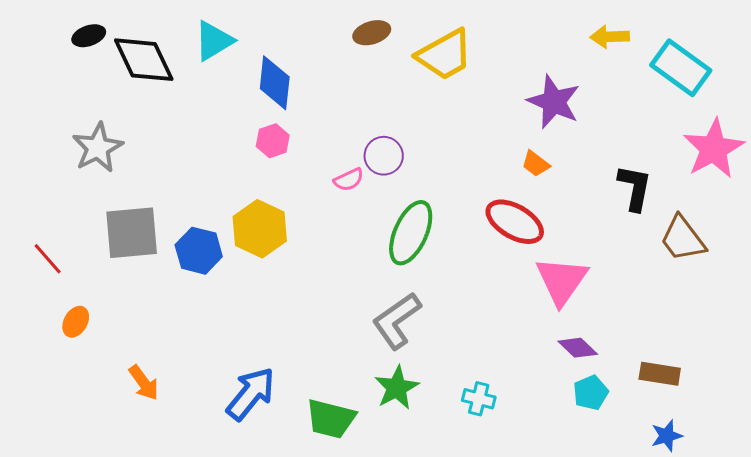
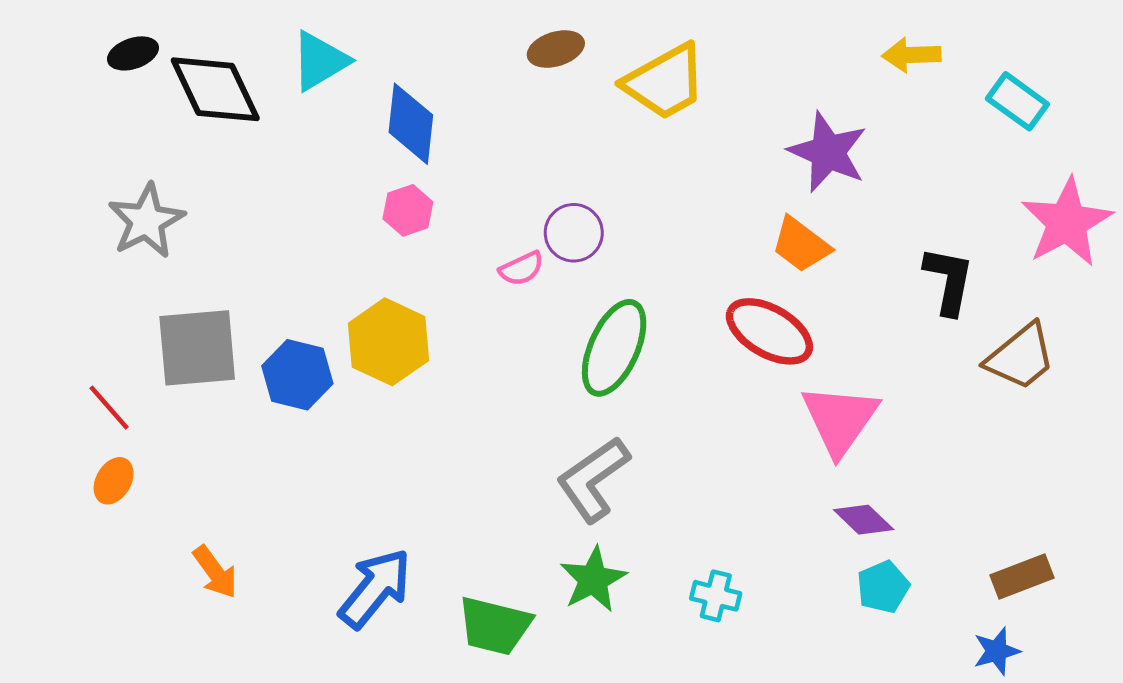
cyan rectangle: (681, 68) -> (1017, 101), size x0.7
orange trapezoid: (536, 164) -> (801, 245), size x1.4
brown trapezoid: (683, 239) -> (1020, 357), turned -92
red line: (48, 259) -> (109, 408), moved
brown rectangle: (660, 374) -> (1022, 576), moved, turned -30

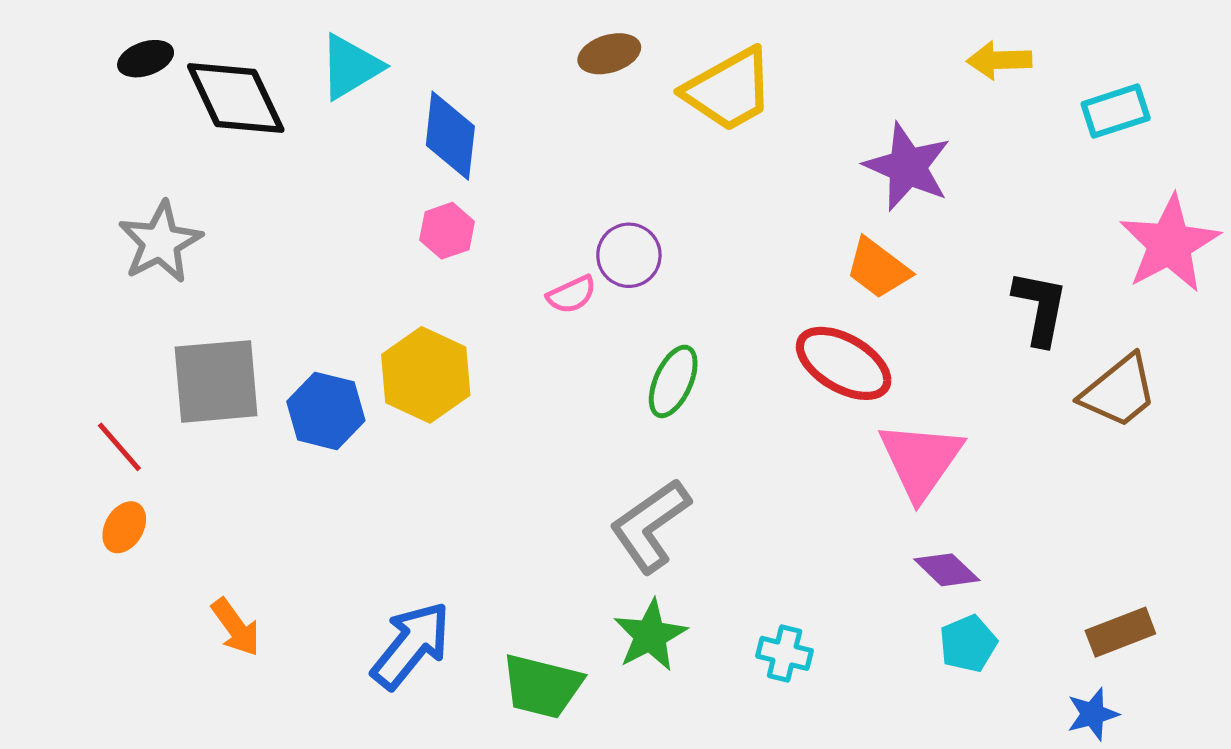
cyan rectangle: (1017, 101) -> (1116, 111), turned -54
green ellipse: (614, 348) -> (673, 381), size x0.7

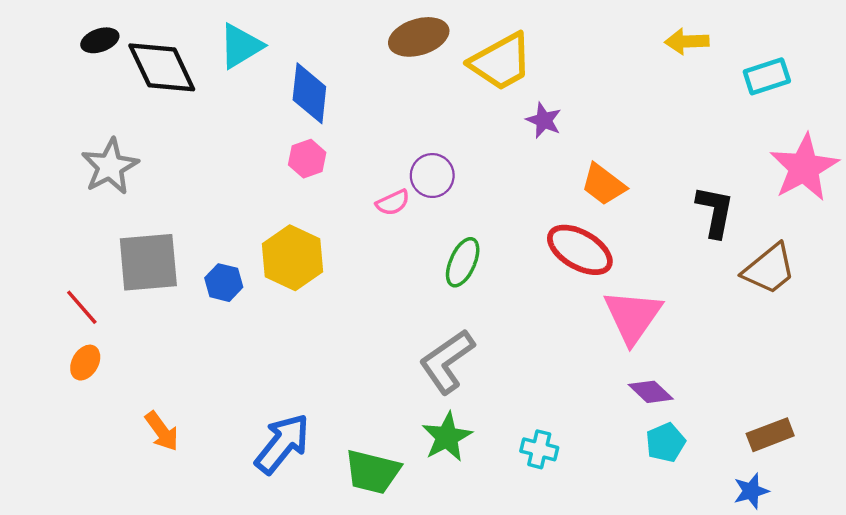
brown ellipse: (609, 54) -> (419, 37), size x1.4
purple star: (907, 167) -> (544, 120), moved, size x0.6
blue hexagon: (326, 411) -> (224, 283), size x0.7

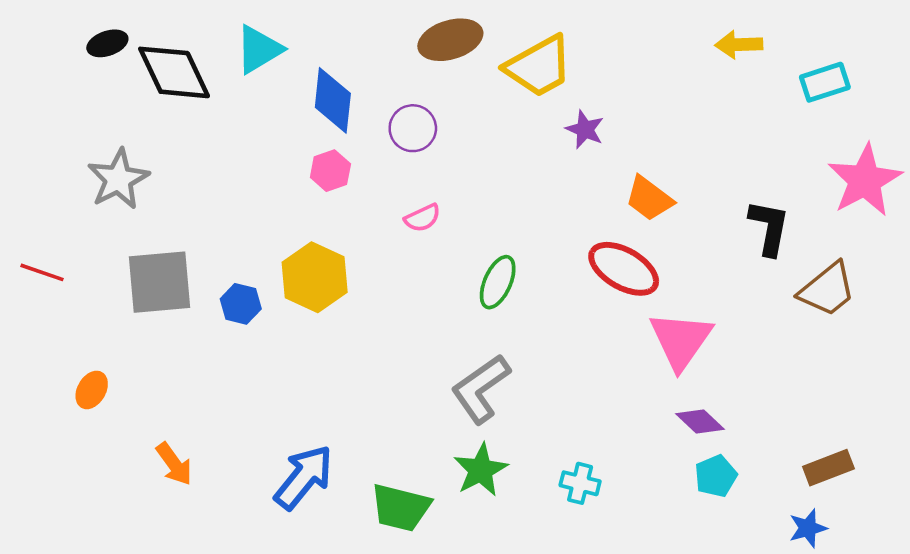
purple circle: (432, 176) -> (413, 128), moved
red line: (82, 307) -> (42, 272), moved, turned -30

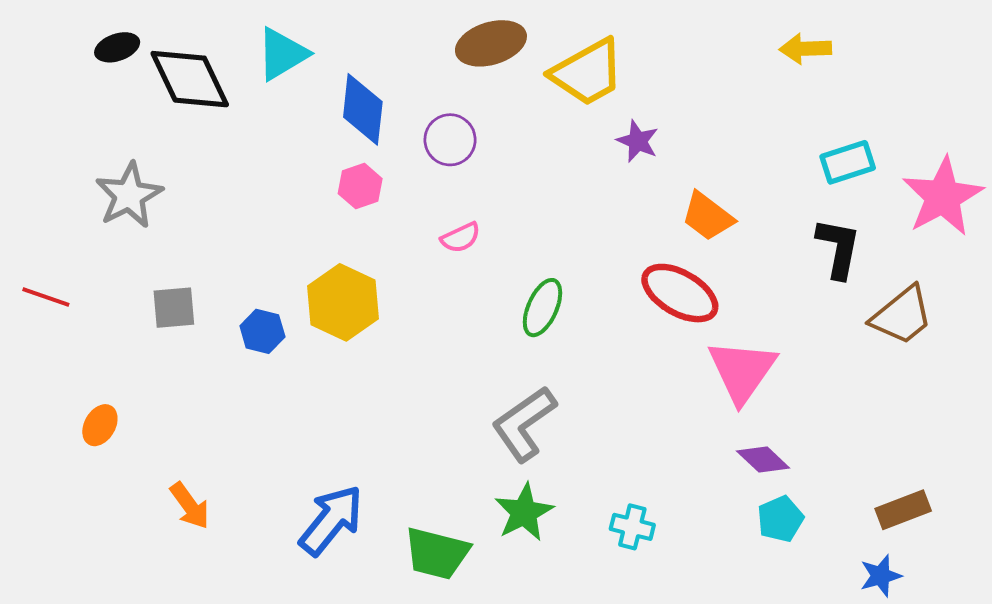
cyan rectangle: (825, 82) -> (848, 162), moved
gray square: (160, 282) -> (174, 308), size x0.6

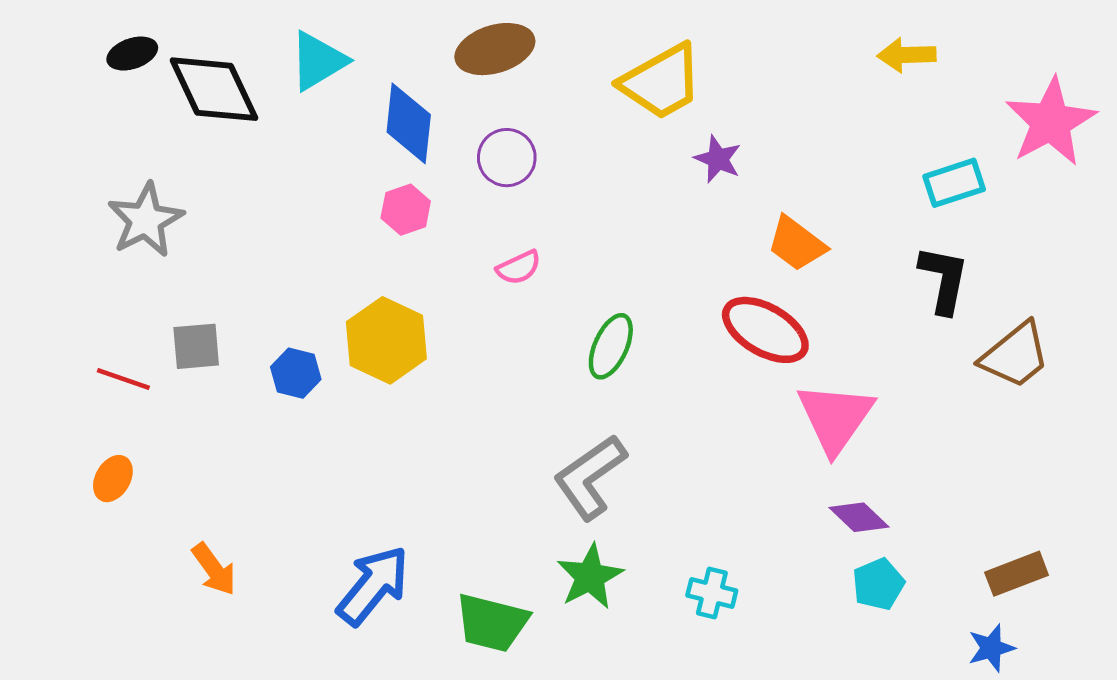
brown ellipse: (491, 43) -> (495, 49), moved
pink star: (943, 197) -> (1051, 122), moved
red line: (46, 297) -> (123, 379), moved

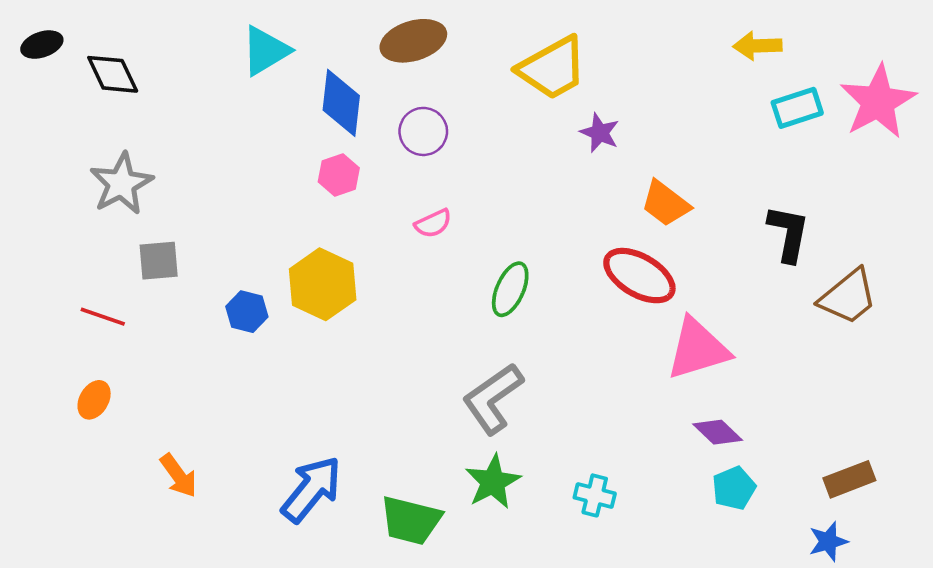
black ellipse: (132, 54) -> (42, 45), moved
black diamond: (214, 89) -> (113, 74), moved, size x0.7
cyan rectangle: (954, 183) -> (797, 108), moved
gray square: (196, 346) -> (159, 261), moved
pink triangle: (835, 418) -> (698, 349), turned 38

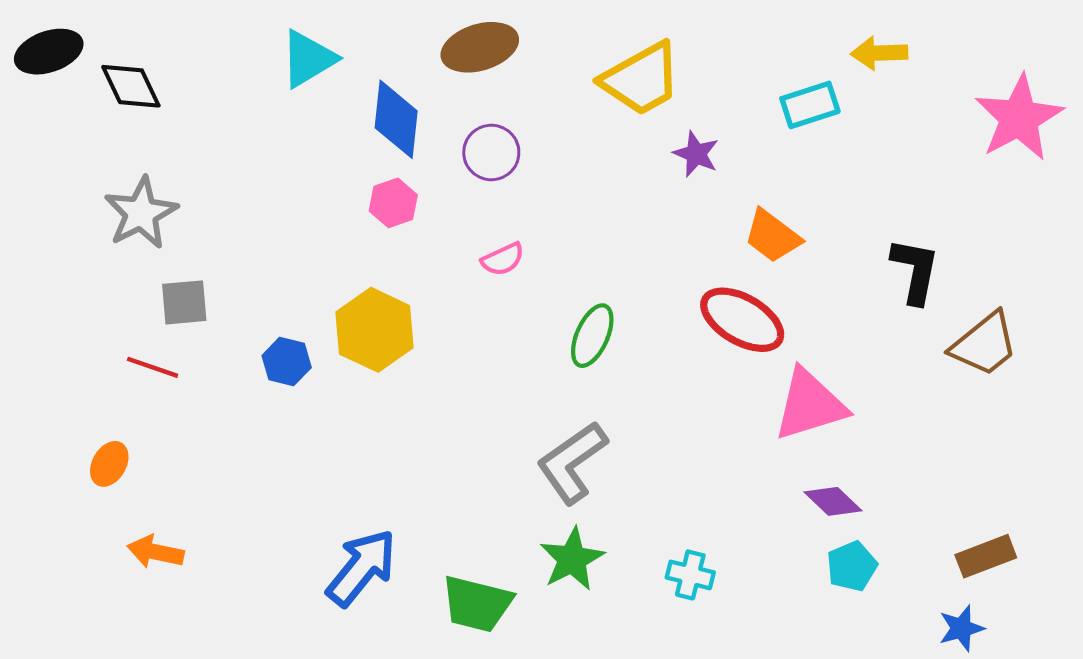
black ellipse: (42, 45) -> (49, 52), size x1.4
cyan rectangle: (797, 108) -> (810, 105), moved
red line: (103, 317) -> (153, 367), moved
orange arrow: (179, 476) -> (155, 552), moved, turned 138

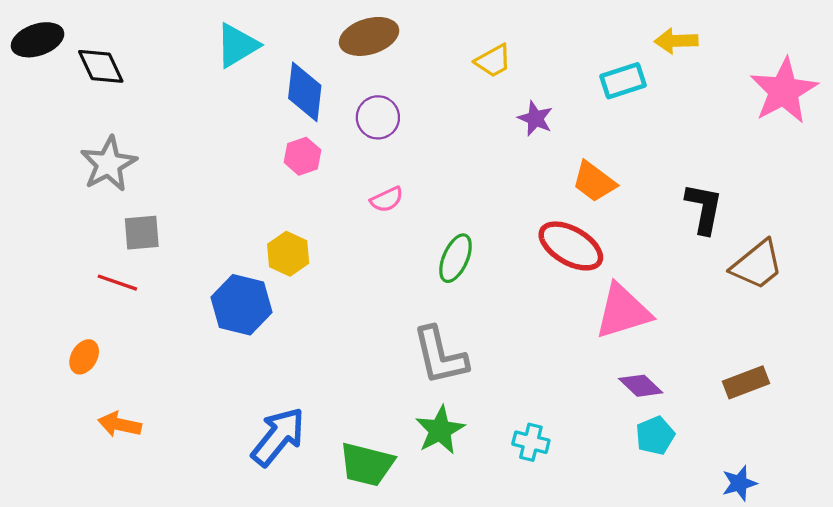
yellow trapezoid: (641, 79) -> (493, 61), size x0.6
yellow hexagon: (375, 330) -> (288, 254), size x0.7
blue hexagon: (287, 362) -> (242, 305), moved, size x1.6
gray L-shape: (572, 462) -> (440, 356), turned -68
brown rectangle: (986, 556) -> (746, 382), moved

